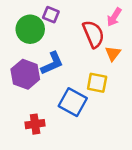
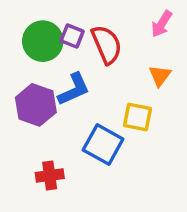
purple square: (51, 15) -> (72, 36), moved
red semicircle: (93, 34) -> (107, 45), moved

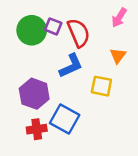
blue L-shape: (74, 89) -> (71, 66), moved
purple hexagon: (36, 105) -> (34, 94), moved
blue square: (103, 145) -> (65, 119), moved

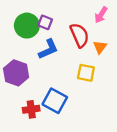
red semicircle: (79, 33) -> (80, 35), moved
blue L-shape: (71, 66) -> (48, 49), moved
purple hexagon: (34, 94) -> (16, 73), moved

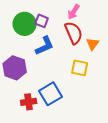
pink arrow: (101, 15) -> (74, 12), moved
blue square: (55, 101) -> (51, 94), turned 30

